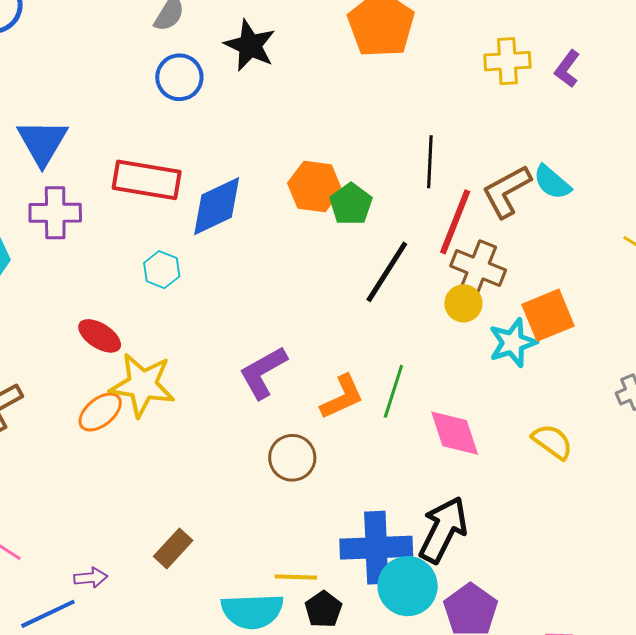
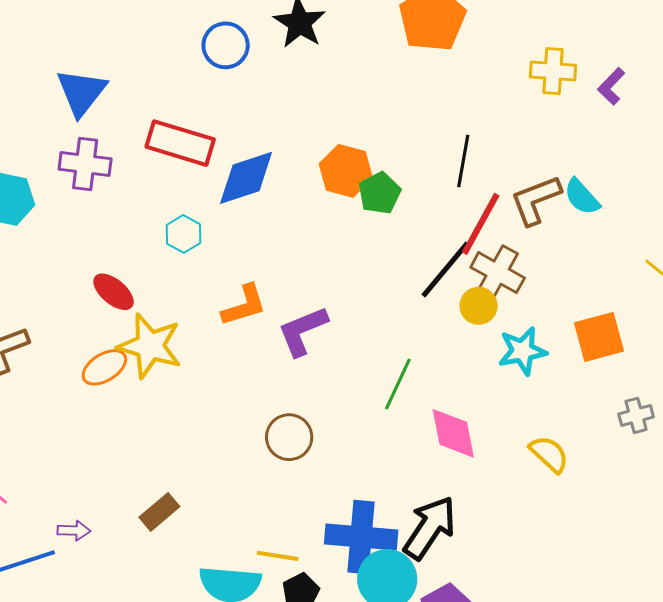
black line: (387, 272) -> (445, 269), moved
orange square: (548, 315) -> (599, 337), moved
purple L-shape: (263, 372) -> (303, 331), moved
orange L-shape: (342, 397) -> (244, 305), moved

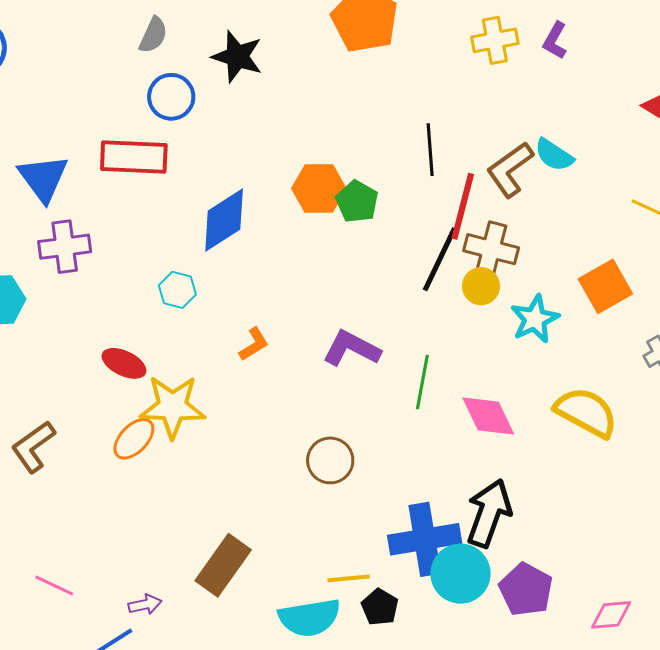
red rectangle: (180, 143) -> (134, 157), moved
orange L-shape: (244, 305) -> (254, 344), size x0.7
purple L-shape: (303, 331) -> (352, 348), moved, turned 64
yellow semicircle: (549, 454) -> (586, 412), size x1.5
brown rectangle: (159, 512) -> (223, 565), size x1.5

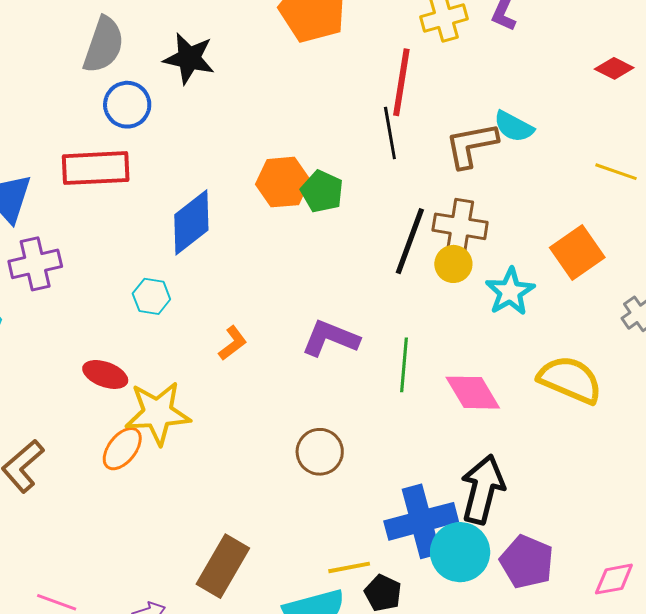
gray semicircle: (153, 35) -> (104, 45), size x1.5
brown L-shape: (510, 169) -> (471, 145), turned 30
red line: (463, 206) -> (401, 82), moved

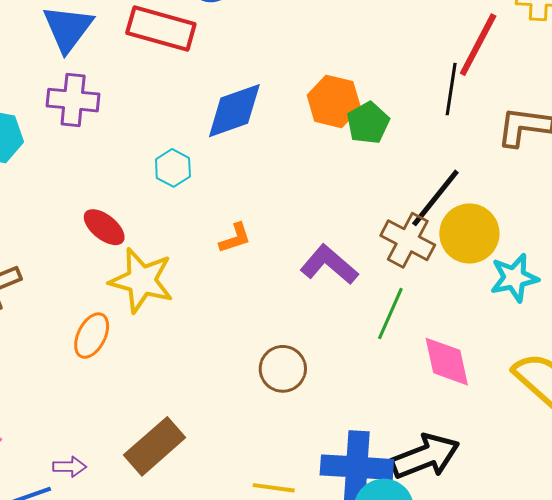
brown cross: (460, 226) -> (408, 240), moved
yellow circle: (453, 264) -> (469, 234), size x1.6
orange ellipse: (122, 449) -> (92, 336), moved, turned -30
black arrow: (483, 489) -> (425, 456), turned 36

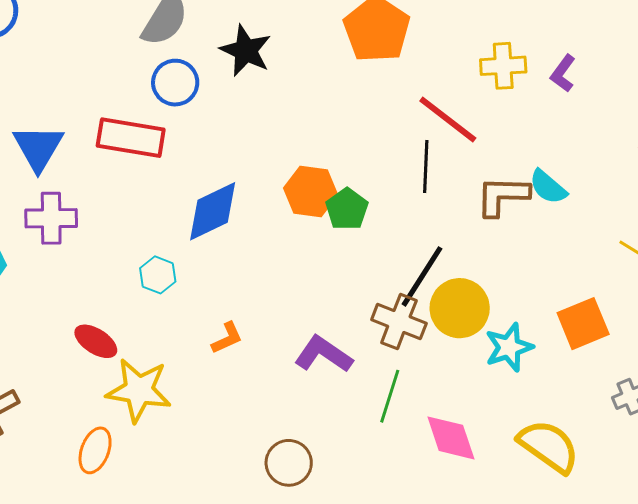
red line: (478, 45) -> (448, 119), turned -74

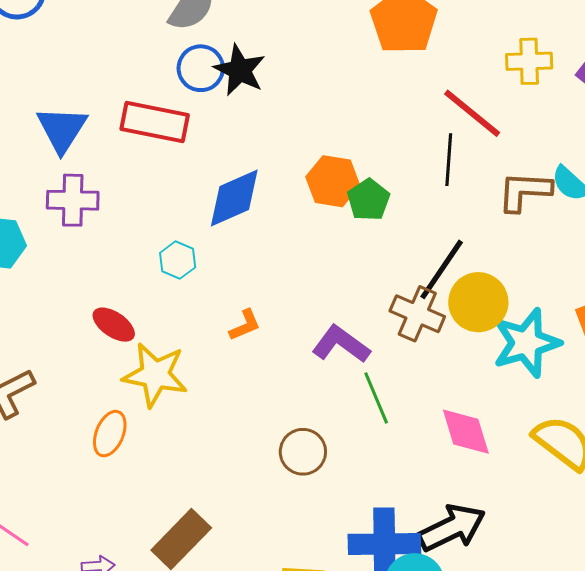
black star: (246, 51) -> (240, 70), moved
cyan star: (509, 347) -> (526, 343), size x1.4
green line: (390, 396) -> (376, 398), moved, turned -42

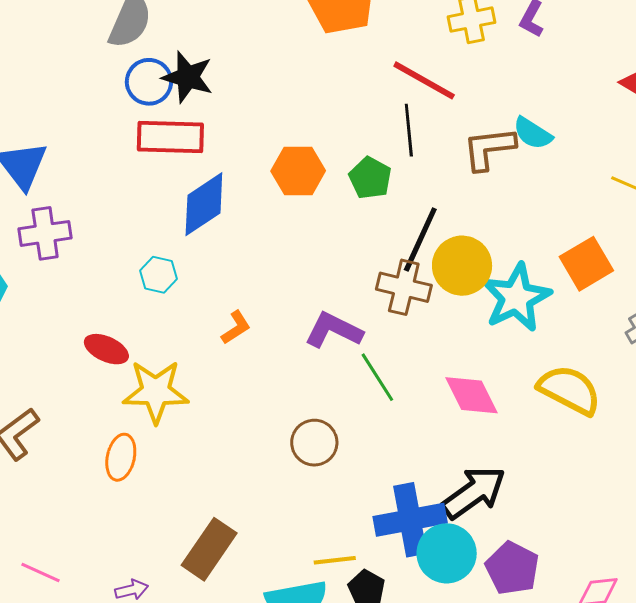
red rectangle: (155, 122) -> (170, 137), moved
green pentagon: (369, 200) -> (370, 178), moved

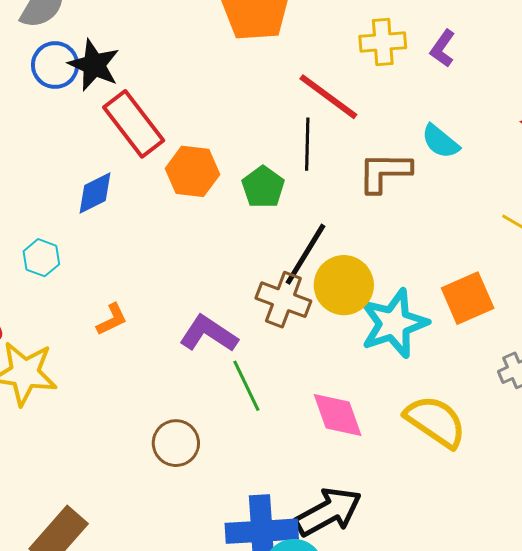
cyan semicircle: (533, 133) -> (440, 141), moved
red rectangle: (170, 137) -> (134, 124), moved, turned 44
blue diamond: (204, 204) -> (95, 193), size x0.7

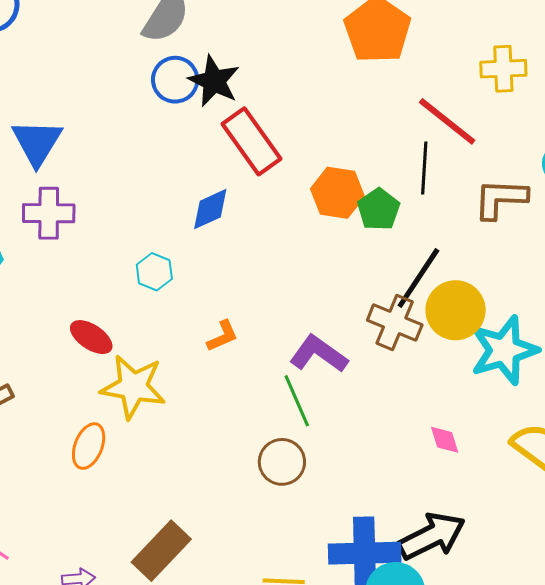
orange hexagon: (193, 171) -> (337, 193), moved
green line: (246, 386) -> (297, 401), moved
pink diamond: (338, 415) -> (445, 440), size x0.6

